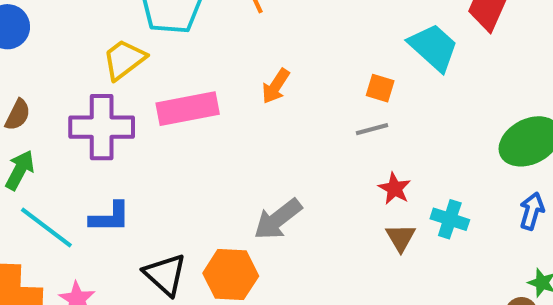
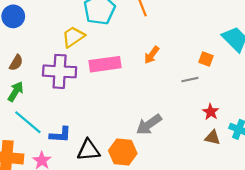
gray line: (372, 129) -> (190, 80), moved
blue L-shape: (110, 217) -> (60, 135), moved
brown triangle: (401, 238) -> (212, 138), turned -49
black triangle: (165, 275) -> (89, 150), turned -50

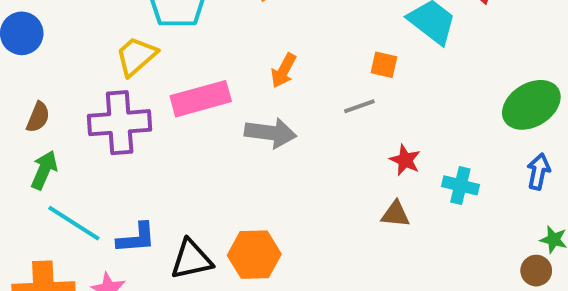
gray arrow: (149, 124) -> (271, 133), moved, turned -130
brown triangle: (212, 138) -> (395, 214), moved

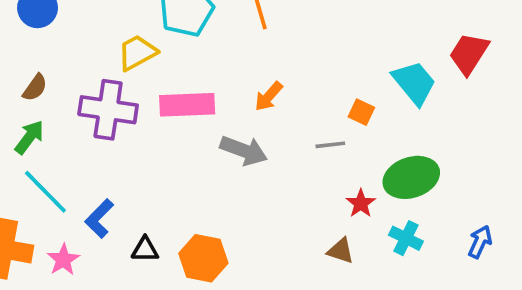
green ellipse: (531, 105) -> (411, 177), moved
blue L-shape: (136, 238) -> (99, 218), turned 126
black triangle: (191, 260) -> (145, 250), size x0.7

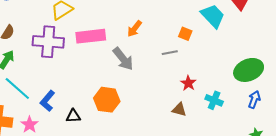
gray arrow: (244, 151) -> (123, 59), turned 35
green ellipse: (411, 177) -> (249, 70), moved
orange hexagon: (203, 258) -> (107, 100), moved

